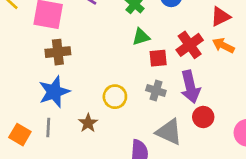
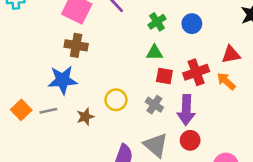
gray line: (48, 128) -> (48, 111), turned 60

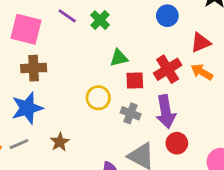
green cross: (157, 22) -> (100, 20), moved
blue circle: (192, 24) -> (167, 16), moved
yellow circle: (116, 100) -> (98, 98), moved

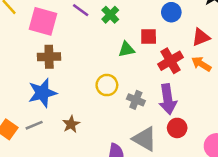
red square: (135, 81) -> (149, 37), moved

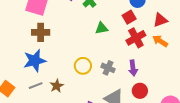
red square: (149, 37) -> (129, 17), moved, turned -32
yellow circle: (107, 85) -> (83, 66), moved
purple arrow: (168, 99) -> (133, 68), size x0.7
gray line: (34, 125) -> (36, 86), moved

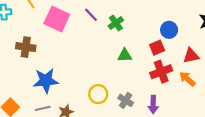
brown cross: (41, 32) -> (26, 47), moved

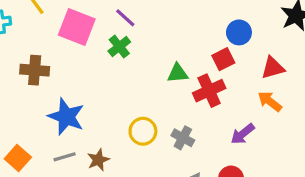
green cross: (116, 23) -> (119, 47), moved
red cross: (161, 72) -> (209, 91), moved
blue star: (46, 81) -> (66, 117), turned 30
purple arrow: (153, 104) -> (243, 134), moved, turned 54

